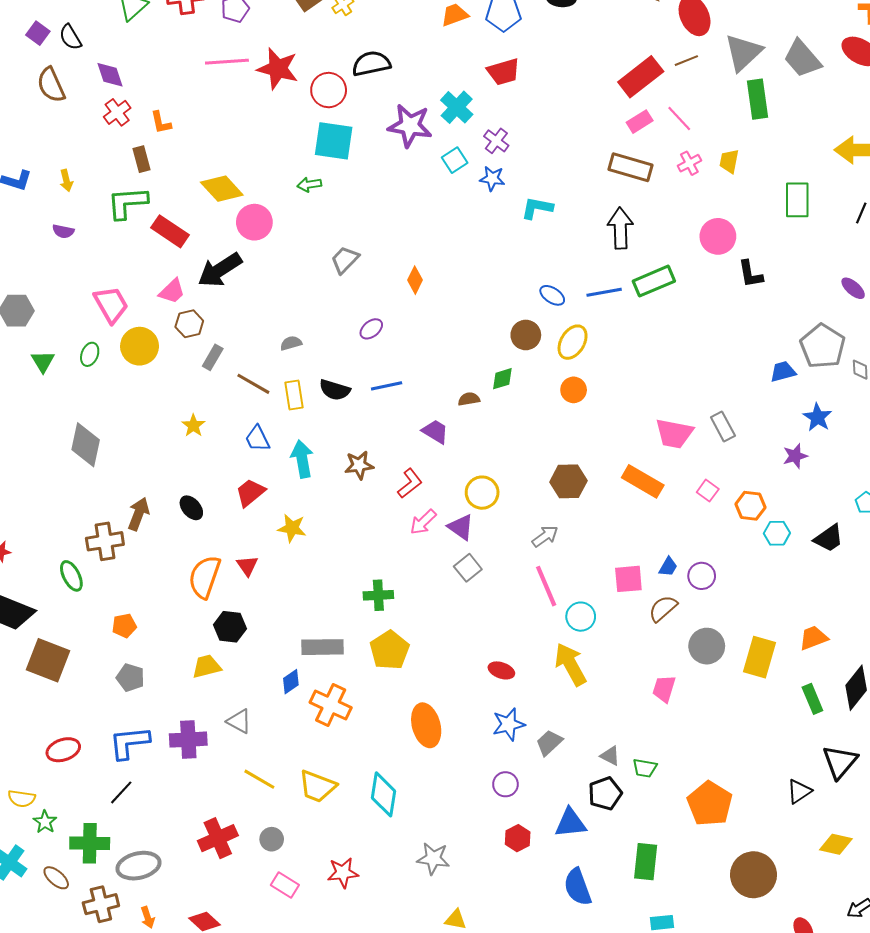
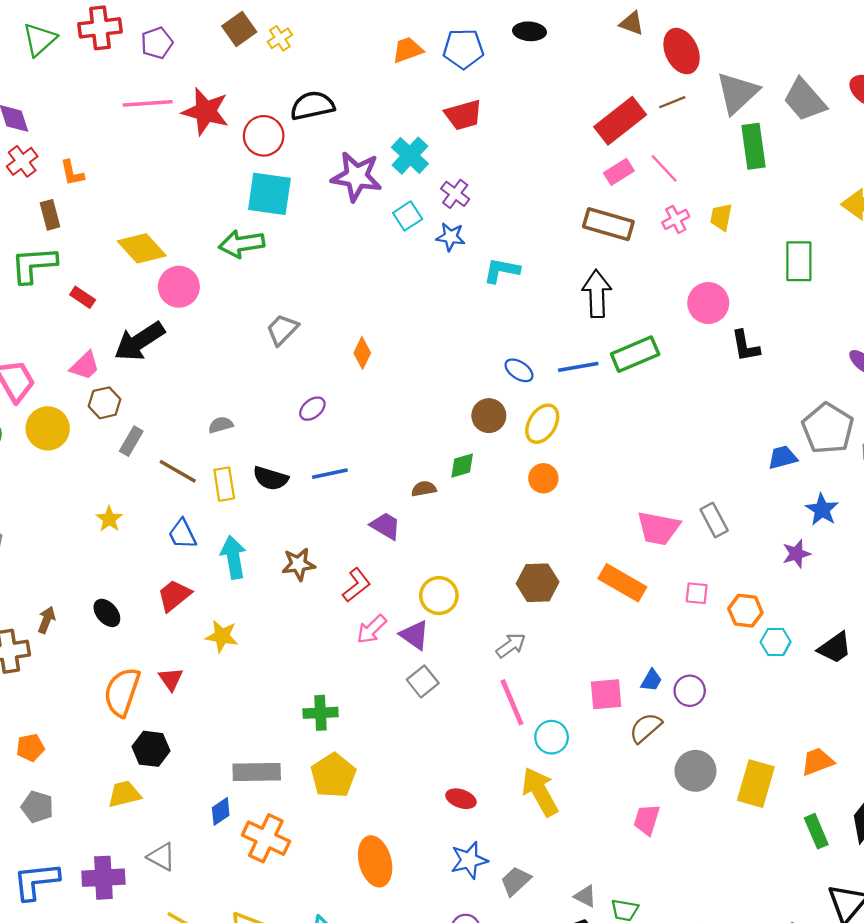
green arrow: (309, 185) -> (242, 244), size x1.6
red rectangle: (170, 231) -> (83, 297), size x0.6
pink square: (708, 491) -> (697, 593), turned -30
brown arrow: (138, 514) -> (47, 620), size x0.7

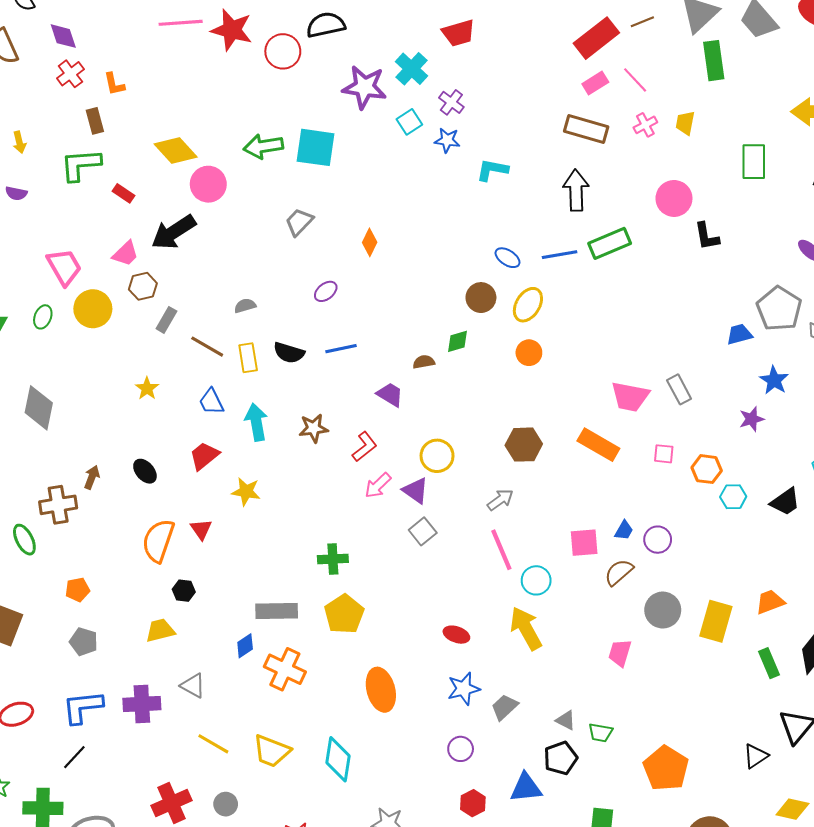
cyan square: (269, 194) -> (316, 147), moved
black hexagon: (151, 749) -> (184, 591), size x0.7

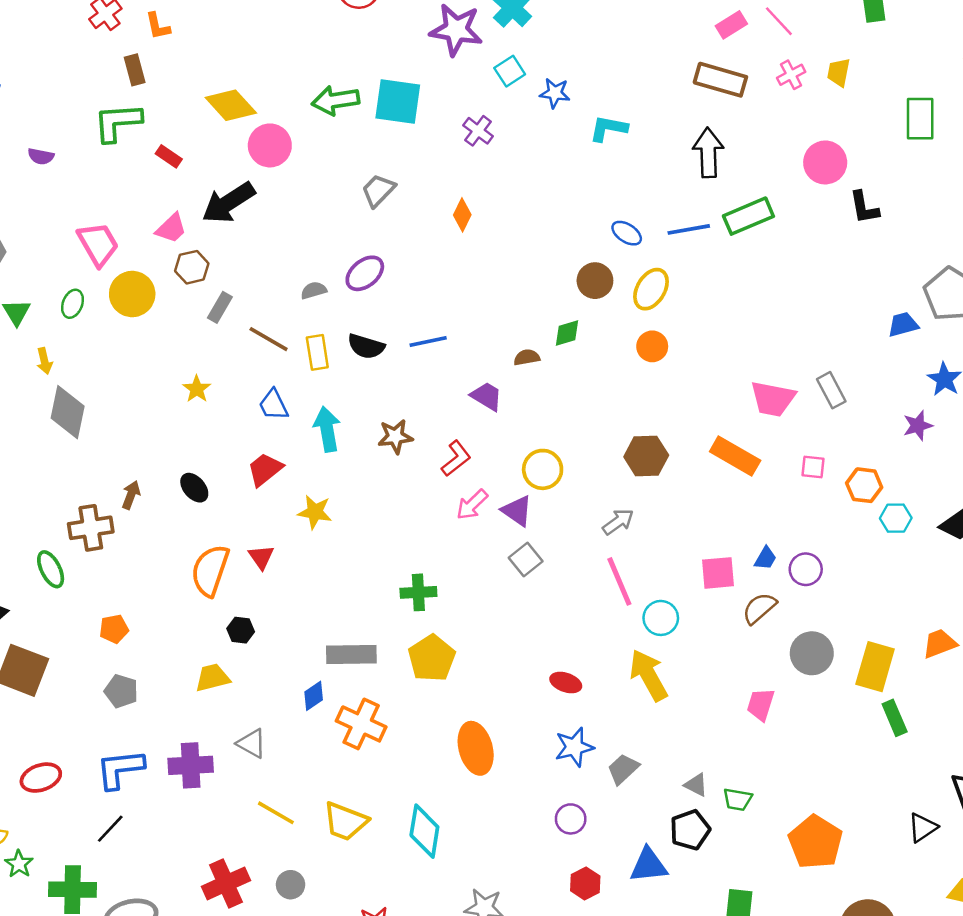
purple cross: (451, 102) -> (478, 131), moved
yellow arrow: (19, 142) -> (44, 361), moved
purple ellipse: (326, 291) -> (365, 273), moved, size x1.4
green rectangle: (769, 663) -> (895, 718), moved

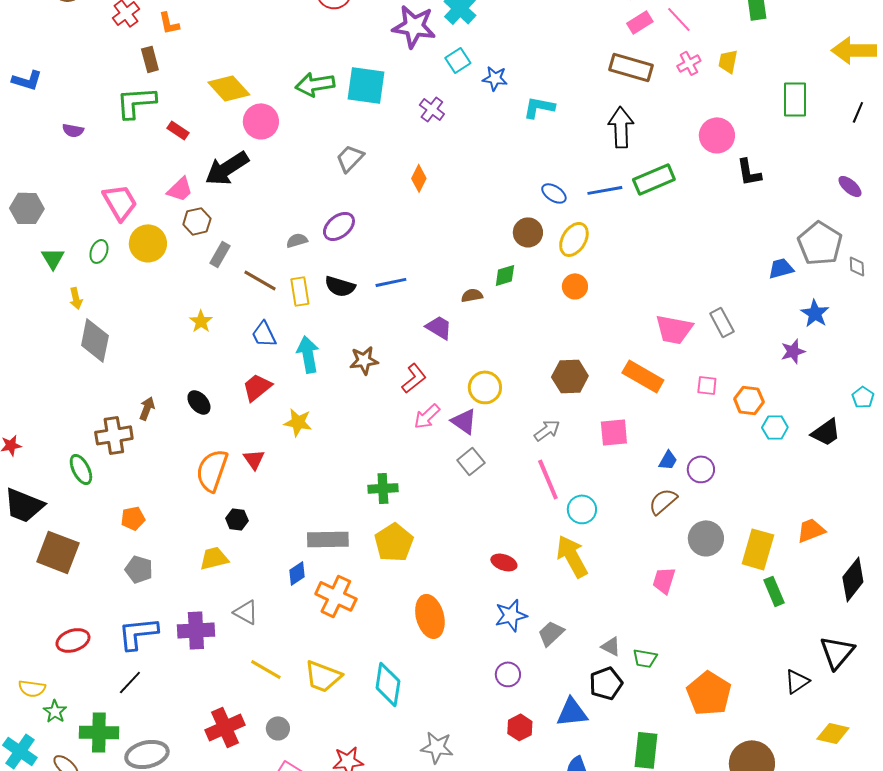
pink square: (718, 573) -> (614, 432), moved

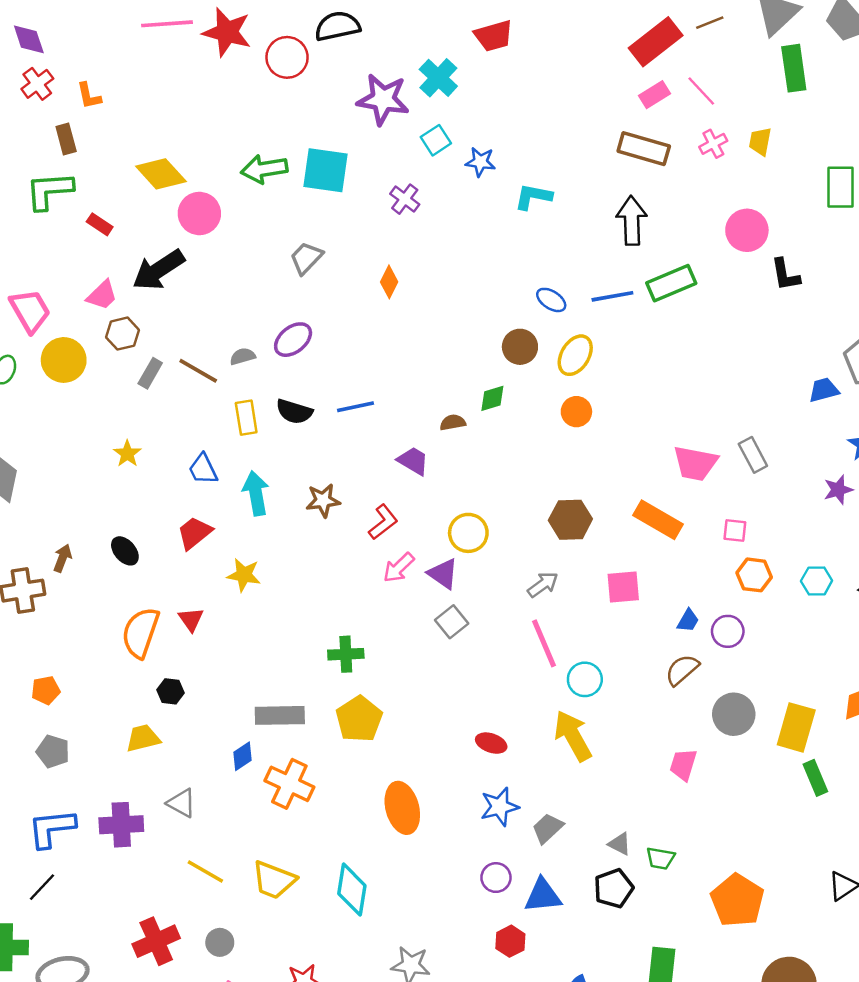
brown line: (260, 280) -> (198, 371), moved
orange hexagon: (749, 400) -> (754, 575), moved
blue triangle: (572, 712) -> (543, 896), moved

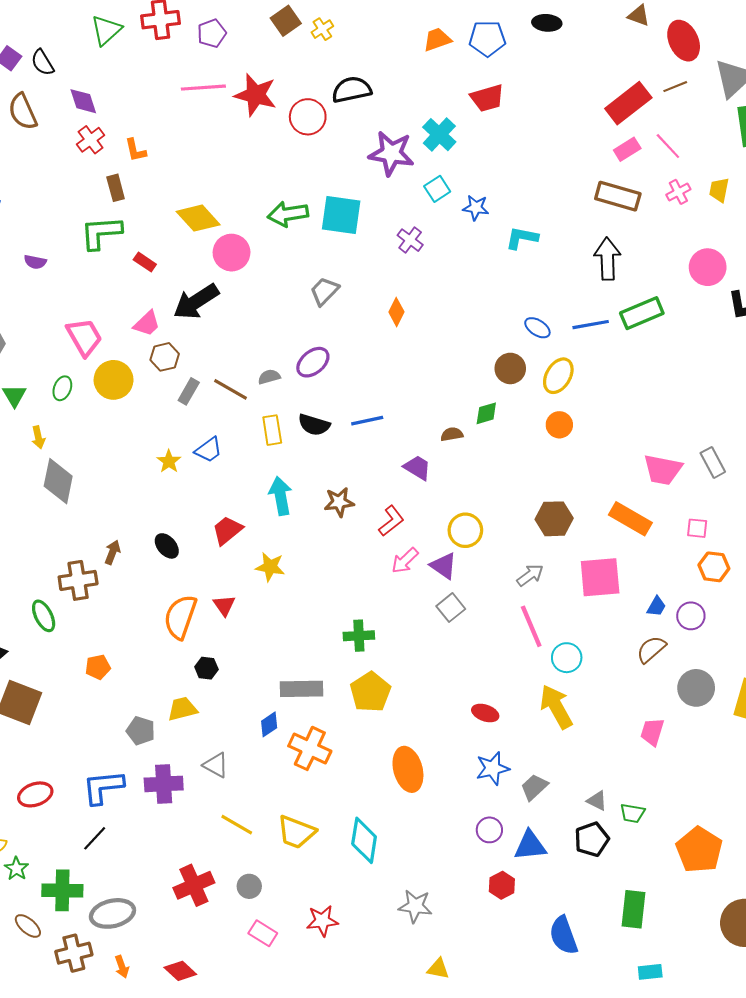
blue trapezoid: (203, 469) -> (209, 450), moved, turned -100
pink square: (623, 587) -> (600, 577), size x1.4
gray pentagon: (53, 751) -> (141, 731), moved

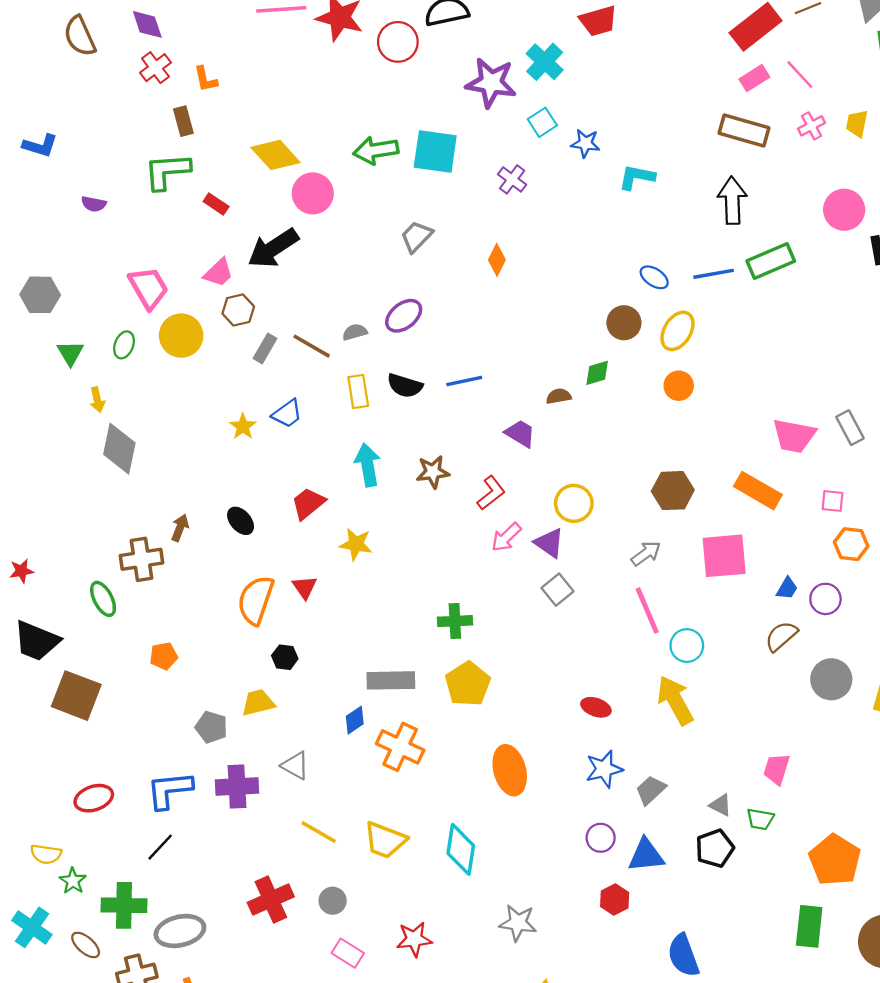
pink trapezoid: (652, 732) -> (777, 769), moved
green rectangle: (633, 909) -> (809, 926), moved

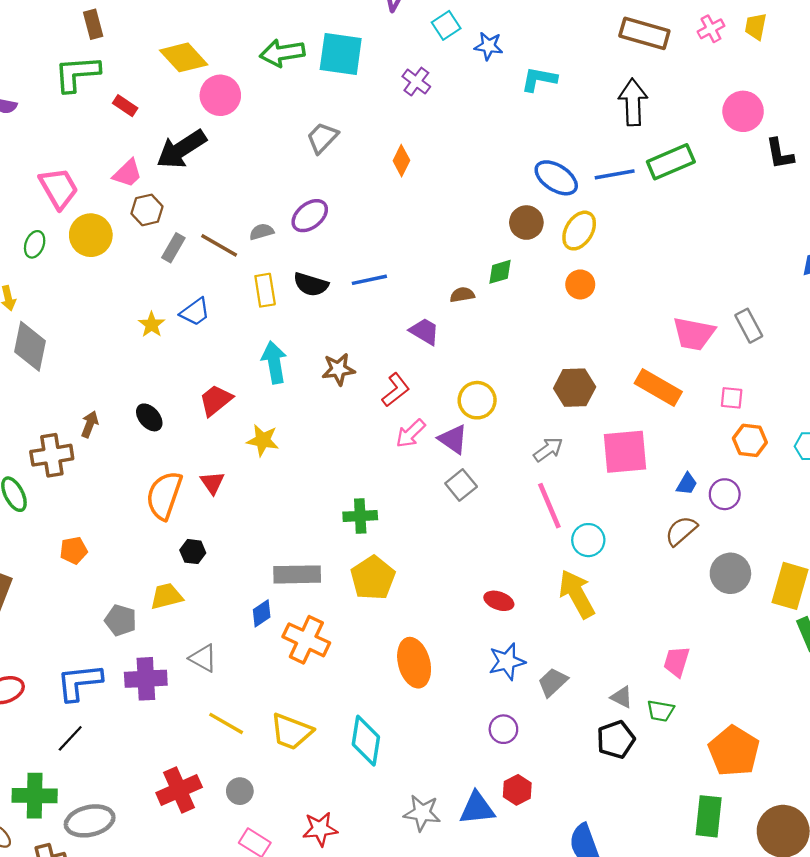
blue ellipse: (654, 277) -> (556, 178), size x1.5
blue triangle: (646, 855) -> (477, 808), moved

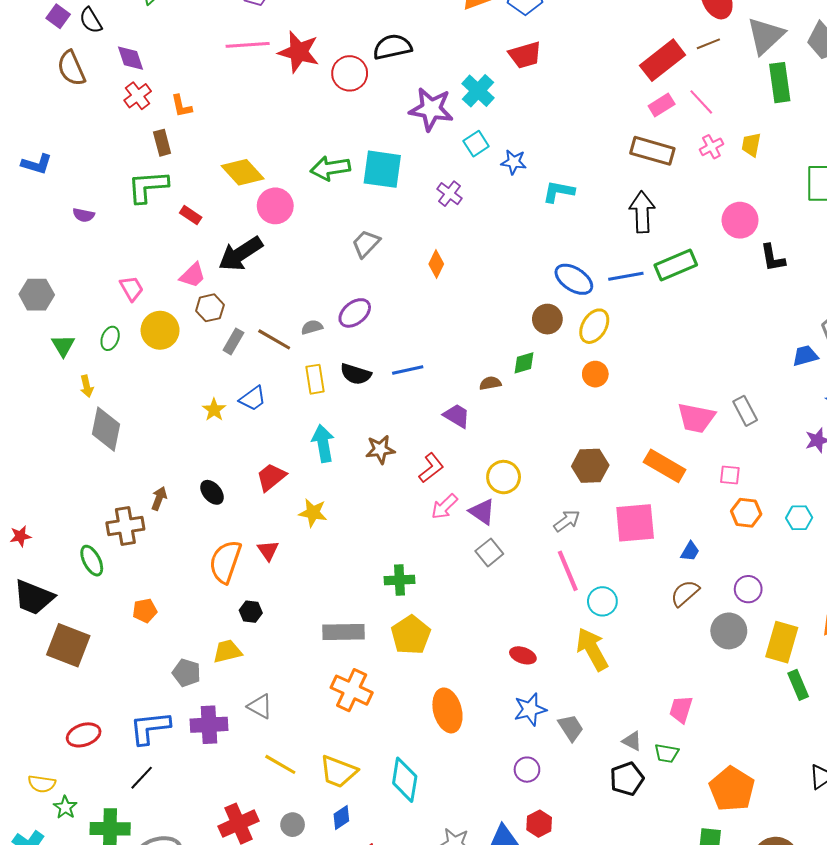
pink trapezoid: (59, 188) -> (131, 288), size x0.7
purple circle: (725, 494) -> (748, 589), moved
blue diamond: (262, 613) -> (341, 817), moved
gray trapezoid: (553, 682) -> (571, 728), turned 100

